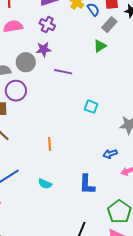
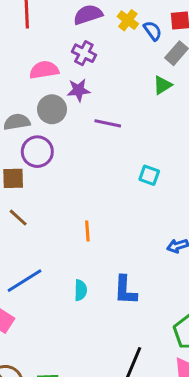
pink semicircle: (13, 26) -> (44, 70), moved
cyan semicircle: (45, 184) -> (81, 290), turned -112
blue L-shape: (87, 184) -> (125, 290), moved

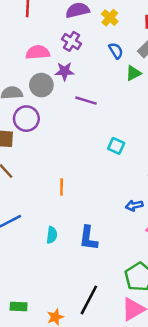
blue semicircle: (153, 31) -> (116, 51), moved

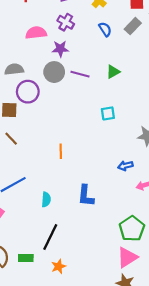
green triangle: (133, 73) -> (113, 72), moved
gray circle: (41, 85) -> (54, 72), moved
cyan square: (116, 146) -> (108, 113), turned -32
cyan semicircle: (52, 235) -> (46, 200), moved
black line: (89, 300) -> (50, 237), moved

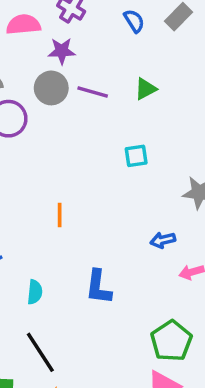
black line: (50, 237) -> (40, 352), turned -60

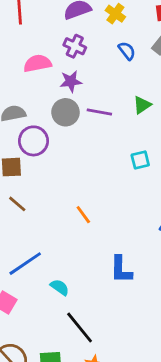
orange line: (60, 215) -> (83, 215), turned -30
cyan semicircle: (35, 292) -> (60, 287), moved, turned -54

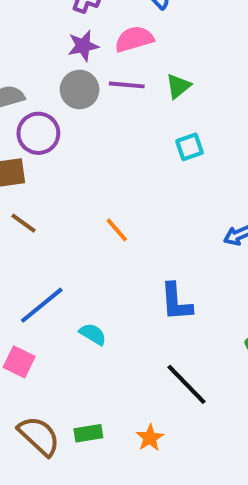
pink semicircle: (37, 63) -> (134, 39), moved
green triangle: (142, 105) -> (178, 86), moved
black line: (80, 328) -> (187, 384), moved

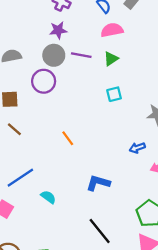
pink semicircle: (134, 39) -> (112, 30), moved
purple circle: (38, 133) -> (44, 81), moved
blue L-shape: (176, 302) -> (98, 183), turned 105

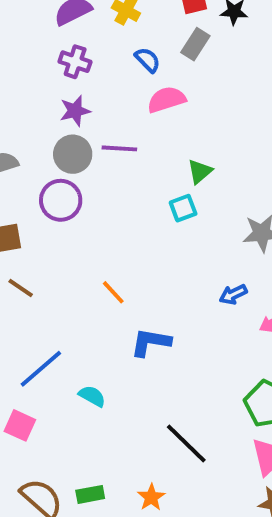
green triangle: (111, 59) -> (200, 171), moved
blue L-shape: (98, 183) -> (151, 342), moved

